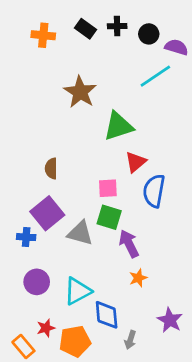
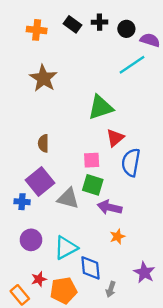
brown star: (80, 92) -> (43, 78), moved
purple arrow: (129, 244) -> (110, 207), turned -50

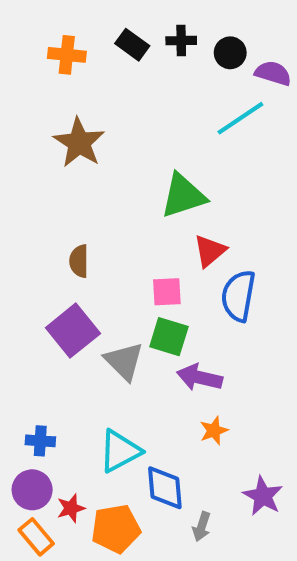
gray triangle: (68, 198) -> (124, 361), turned 30
blue cross: (22, 202) -> (40, 441), moved
purple circle: (31, 240) -> (32, 490), moved

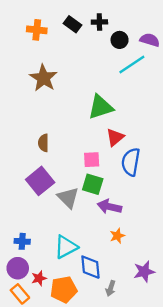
black circle: (230, 53) -> (120, 40), moved
purple star: (263, 496) -> (144, 272), turned 30

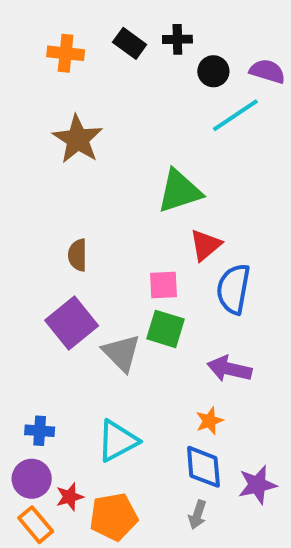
purple arrow: (109, 207) -> (229, 369), moved
blue diamond: (90, 267) -> (203, 467), moved

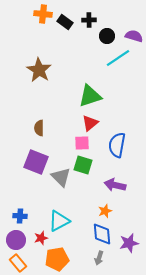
orange cross: (66, 53) -> (43, 14), moved
red triangle: (205, 245) -> (90, 123), moved
purple square: (72, 323) -> (36, 162), turned -30
red star: (70, 497) -> (41, 238), moved

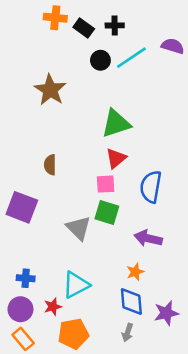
black circle: (107, 36) -> (100, 60), moved
cyan line: (118, 58) -> (131, 58), moved
purple square: (36, 162) -> (22, 207), moved

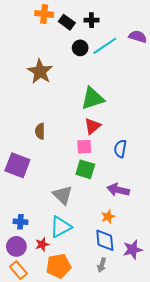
blue semicircle: (151, 187) -> (120, 149), size x0.7
gray triangle: (79, 228) -> (63, 195), moved

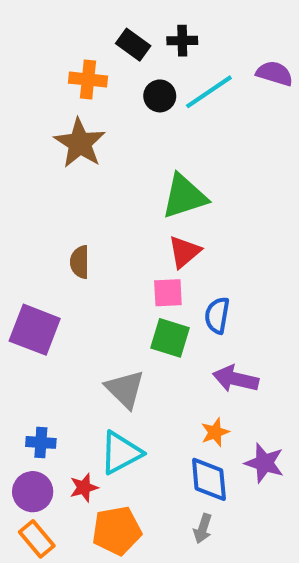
orange cross: (44, 14) -> (88, 80), moved
blue semicircle: (120, 149) -> (217, 315), moved
purple star: (133, 250) -> (264, 463), moved, turned 30

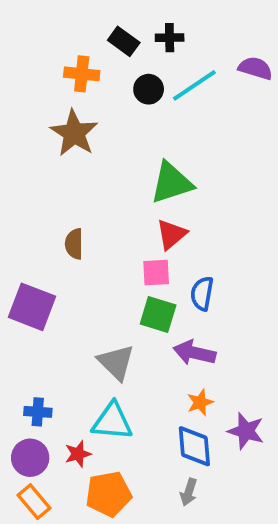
purple arrow: (236, 379) -> (194, 353), moved
cyan triangle: (121, 453) -> (112, 421), turned 33

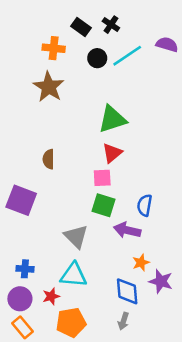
black cross: (170, 38) -> (111, 25), turned 35
blue semicircle: (202, 294) -> (145, 205), moved
orange star: (200, 402) -> (141, 263), moved

